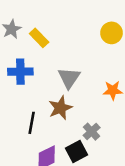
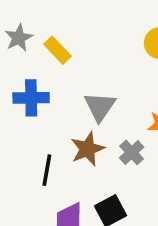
gray cross: (92, 132) -> (132, 152), moved

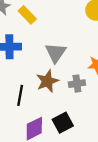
gray cross: (132, 152) -> (77, 84), turned 35

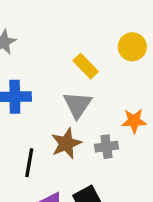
yellow rectangle: (27, 15) -> (86, 66), moved

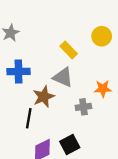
gray triangle: (78, 105) -> (63, 77), turned -40
brown star: (66, 143) -> (44, 97), moved

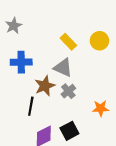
yellow circle: (102, 36) -> (99, 41), moved
orange star: (103, 89) -> (101, 108), moved
gray cross: (83, 107) -> (68, 91), moved, turned -32

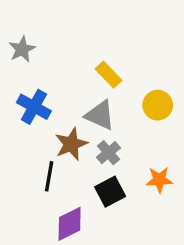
yellow circle: (99, 41) -> (158, 105), moved
blue cross: (21, 62) -> (34, 107), turned 30
black square: (69, 131) -> (110, 192), moved

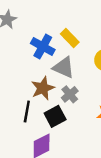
blue cross: (34, 107) -> (43, 47), moved
black square: (110, 192) -> (55, 116), moved

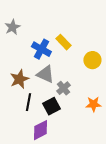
gray triangle: (64, 67) -> (45, 74), moved
brown star: (43, 88) -> (19, 79), moved

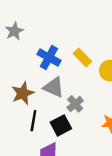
yellow rectangle: (63, 42) -> (82, 57), moved

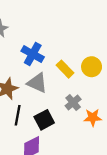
yellow rectangle: (82, 57) -> (65, 69), moved
gray cross: (75, 104) -> (73, 103), moved

